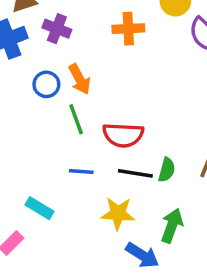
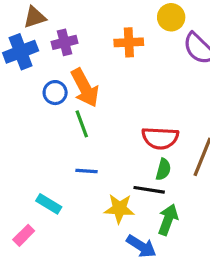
purple cross: (57, 29) -> (64, 42), turned -35
orange arrow: (80, 79) -> (85, 88), size x1.4
red semicircle: (123, 135) -> (160, 138), moved
black line: (135, 173) -> (149, 190), moved

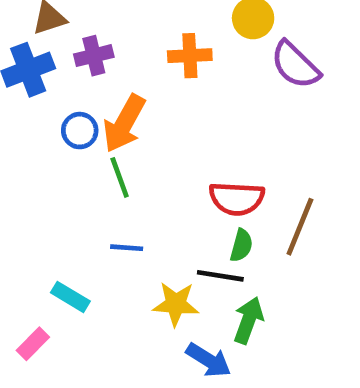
orange arrow: (85, 88) -> (124, 124), turned 57

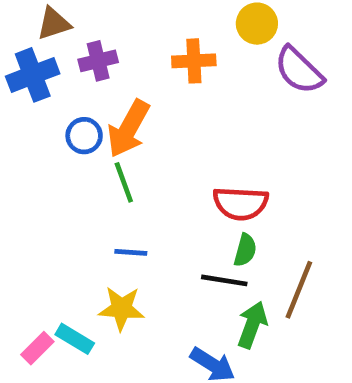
brown line: (300, 227) -> (299, 290), moved
cyan rectangle: (70, 297) -> (75, 339), moved
yellow star: (176, 304) -> (121, 308), moved

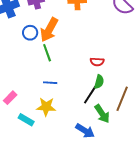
red semicircle: (241, 203) -> (97, 62), size x0.6
black line: (224, 280) -> (90, 95), turned -66
green arrow: (252, 325) -> (102, 114), turned 126
pink rectangle: (37, 348) -> (10, 98), moved

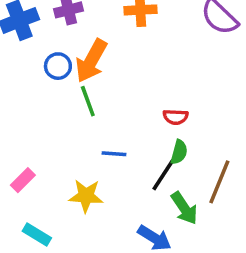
blue line: (50, 83) -> (114, 154), moved
cyan rectangle: (26, 120) -> (37, 234), moved

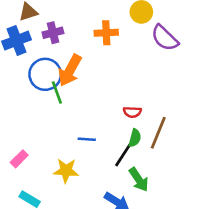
blue circle: (58, 66) -> (45, 74), size x1.6
green line: (88, 101) -> (57, 93), moved
brown line: (219, 182) -> (158, 133), moved

